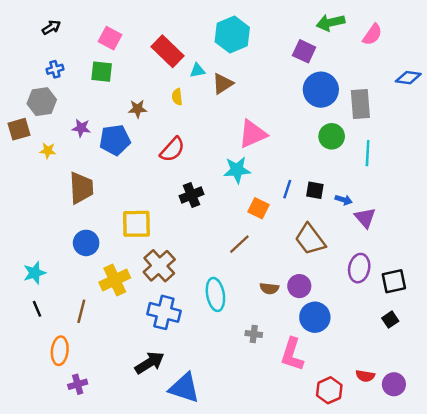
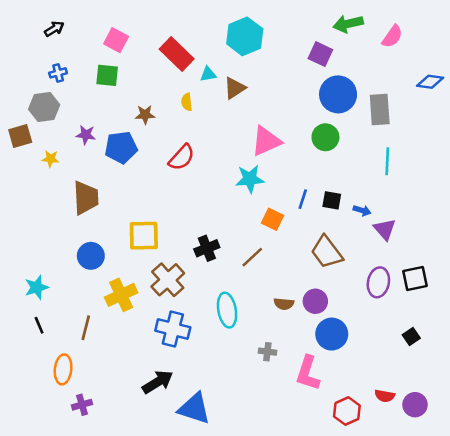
green circle: (332, 136) -> (325, 137), moved
black cross: (191, 195) -> (207, 248), moved
black square: (394, 281) -> (415, 279), moved

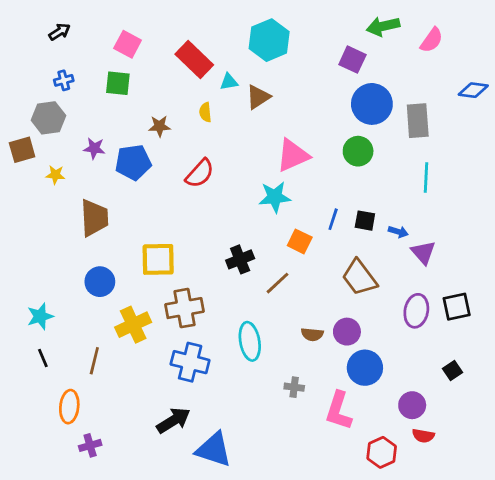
black cross: (207, 248) -> (240, 259), moved
brown cross: (168, 280) -> (185, 308), turned 32
purple circle: (415, 405) -> (412, 405), moved

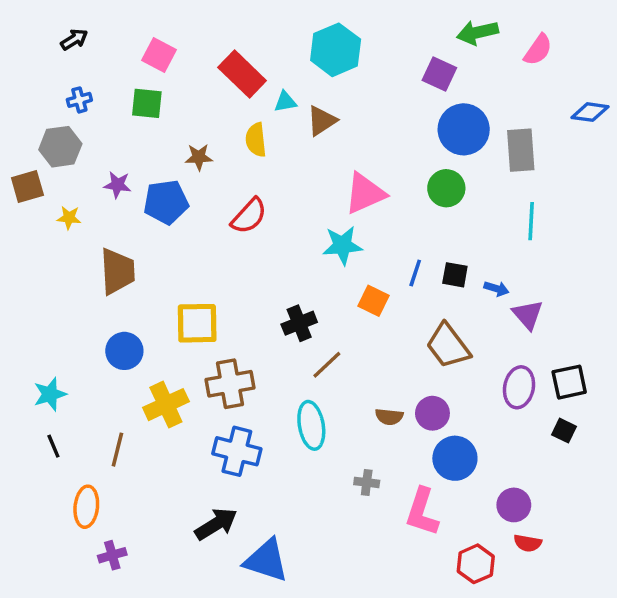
yellow semicircle: (205, 112) -> (256, 140), size x1.4
brown line: (278, 283) -> (327, 365), moved
black square: (452, 370) -> (564, 431), moved, turned -30

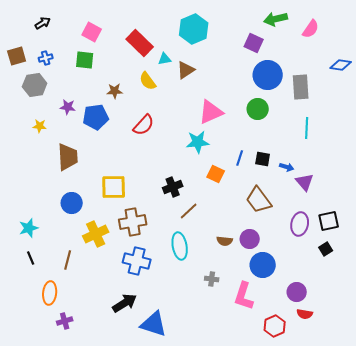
yellow semicircle: (256, 140) -> (148, 81), turned -30
brown square: (27, 186) -> (17, 56), moved
black square: (564, 431) -> (326, 249), turned 32

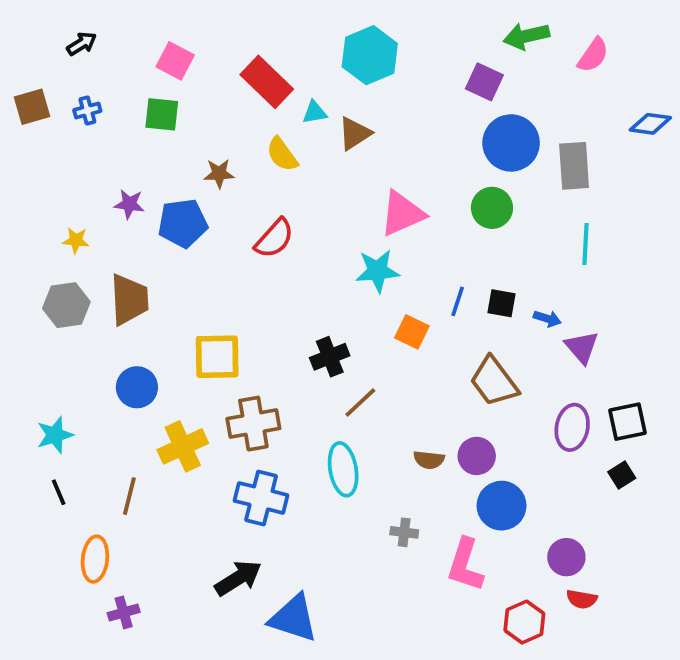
gray hexagon: (35, 85) -> (66, 305), moved

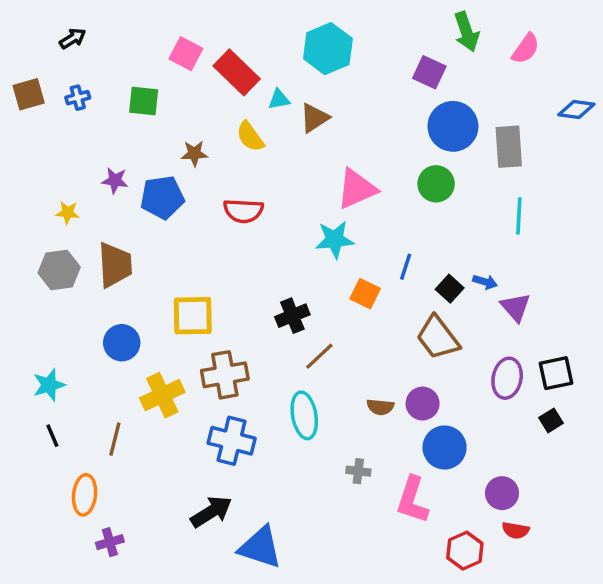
green arrow: (526, 36) -> (466, 32), turned -96
pink square: (175, 61) -> (186, 54), moved
red semicircle: (274, 238) -> (243, 211), turned 51
black square: (502, 303) -> (450, 289), moved, turned 32

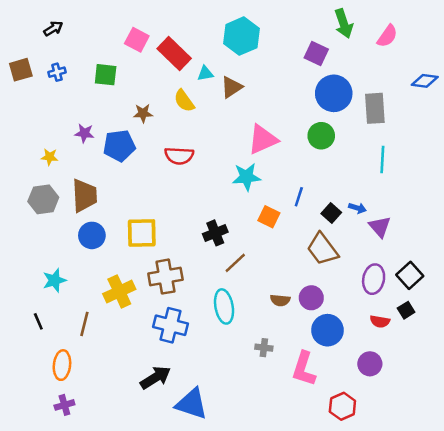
blue circle: (122, 343) -> (92, 235), moved
black square: (556, 373) -> (410, 275), turned -30
cyan star: (49, 385) -> (54, 280), moved
red semicircle: (516, 530) -> (380, 321), moved
purple cross: (110, 542) -> (64, 405), moved

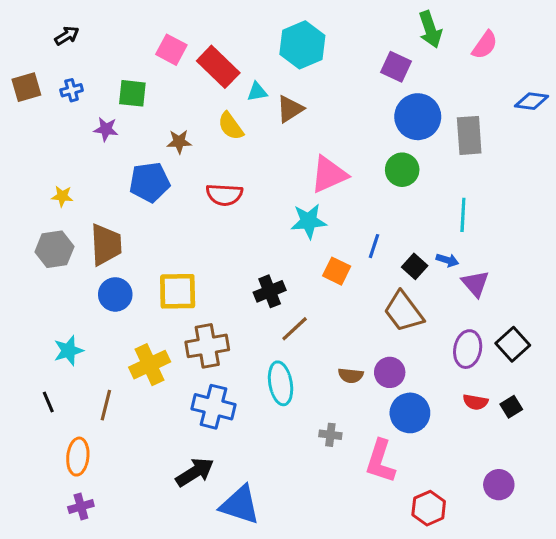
purple star: (84, 133) -> (106, 129), moved
cyan line: (382, 159) -> (463, 215), moved
black square: (406, 310) -> (511, 407), moved
purple circle: (370, 364) -> (499, 485), moved

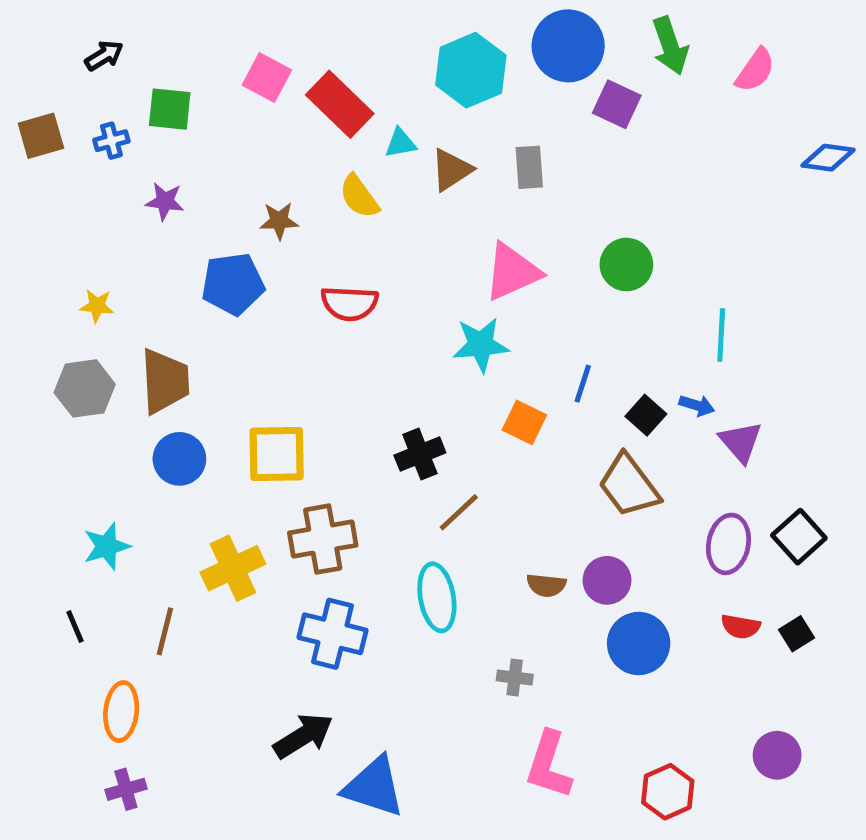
green square: (132, 93) -> (170, 109), moved
blue circle: (418, 117) -> (568, 46), moved
gray rectangle: (469, 135) -> (529, 167), moved, size x0.7
pink L-shape: (380, 461) -> (549, 765), moved

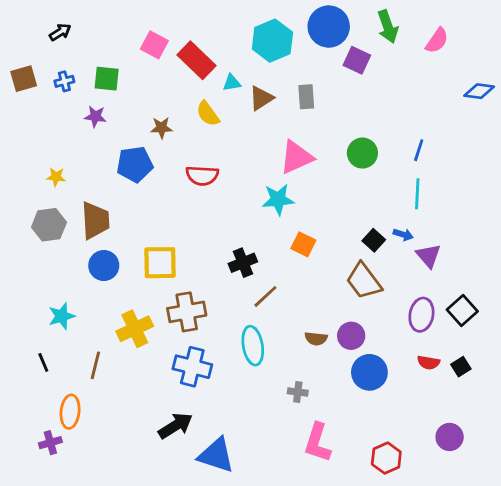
green square: (170, 109) -> (107, 79), moved
blue line: (583, 384) -> (419, 150), moved
purple cross: (126, 789) -> (50, 443), moved

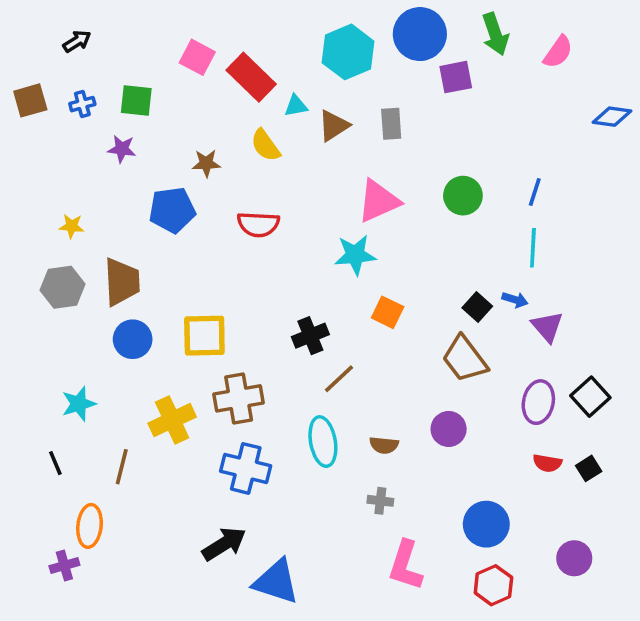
purple square: (357, 60) -> (456, 77), turned -36
brown semicircle: (316, 339) -> (384, 445), moved
blue circle: (369, 372) -> (486, 524), moved

